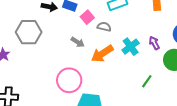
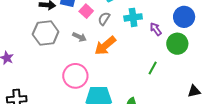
gray semicircle: (104, 27) -> (104, 19), turned -64
gray hexagon: (29, 32) -> (46, 33), moved
cyan cross: (131, 47) -> (133, 17), moved, turned 36

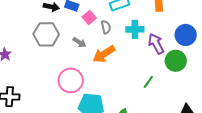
gray semicircle: (104, 19) -> (106, 27), turned 128
purple arrow: (156, 29) -> (156, 44), size x1.5

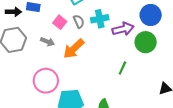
pink square: (89, 18) -> (60, 22), moved
gray semicircle: (106, 27) -> (79, 22), moved
purple arrow: (156, 44) -> (123, 29), turned 115

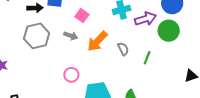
gray semicircle: (79, 22) -> (123, 49), moved
pink circle: (46, 81) -> (71, 75), size x0.6

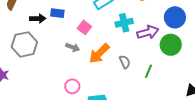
gray hexagon: (37, 36) -> (24, 44), moved

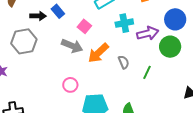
blue rectangle: (57, 13) -> (58, 11), turned 40
gray arrow: (73, 47) -> (72, 46), size x1.5

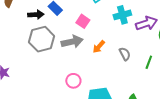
gray hexagon: (24, 41) -> (42, 39), moved
gray arrow: (72, 46) -> (72, 42), turned -30
orange arrow: (98, 53) -> (99, 47), size x0.6

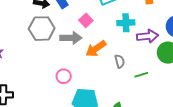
orange arrow: (99, 47) -> (96, 49), size x1.5
green line: (149, 62) -> (141, 75), turned 40

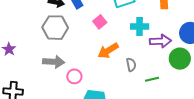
gray arrow: (71, 38) -> (54, 62), moved

